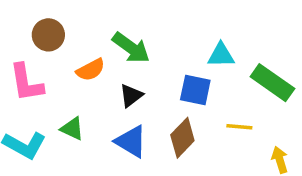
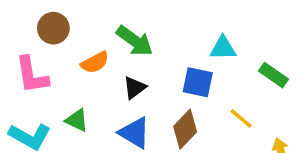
green rectangle: (272, 83) -> (273, 75), size x0.7
yellow line: (239, 127) -> (241, 118), turned 35

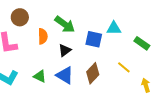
orange semicircle: (95, 62) -> (43, 36), turned -63
blue square: (198, 82) -> (94, 39), moved
green triangle: (77, 120) -> (40, 76), moved

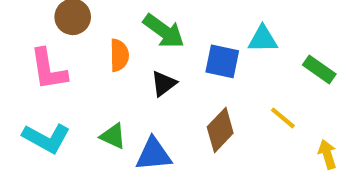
blue triangle: (65, 75) -> (154, 154), moved, turned -36

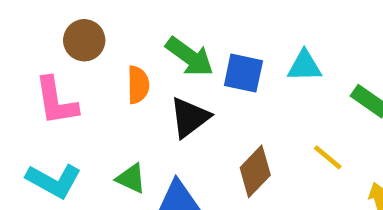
blue square: (222, 61) -> (243, 73), moved
black triangle: (164, 84) -> (190, 118), size x1.4

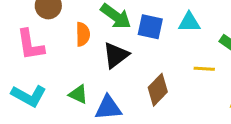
yellow line: (328, 157) -> (204, 69), moved, turned -36

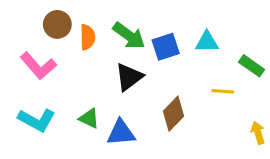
blue square: (150, 27) -> (166, 47), turned -30
orange semicircle: (83, 34) -> (88, 37), moved
pink L-shape: (30, 45) -> (38, 66), turned -32

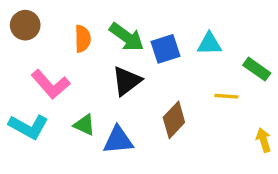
brown circle: (57, 24) -> (25, 25), moved
pink L-shape: (38, 66) -> (51, 84), moved

